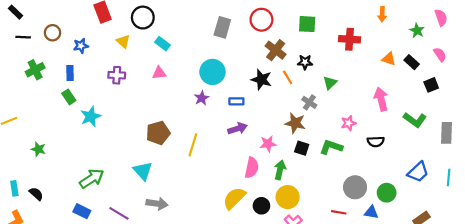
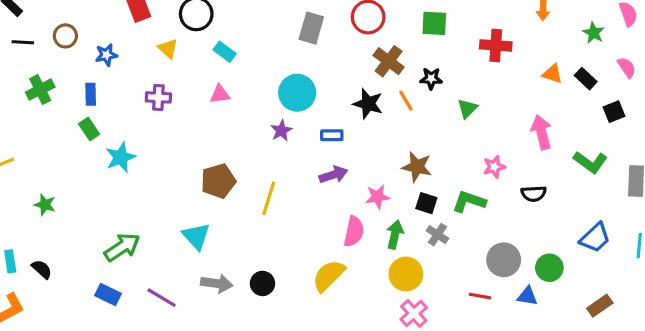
gray cross: (309, 102) -> (437, 235), moved
black circle: (261, 206) -> (262, 283), moved

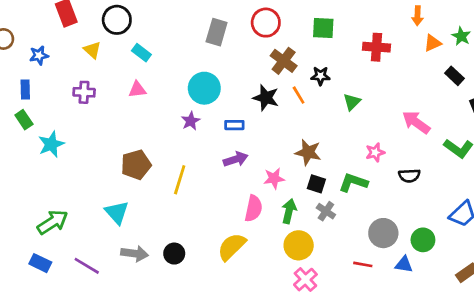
orange triangle: (553, 74) -> (433, 43), moved, turned -42
pink arrow: (541, 132) -> (416, 122), turned -40

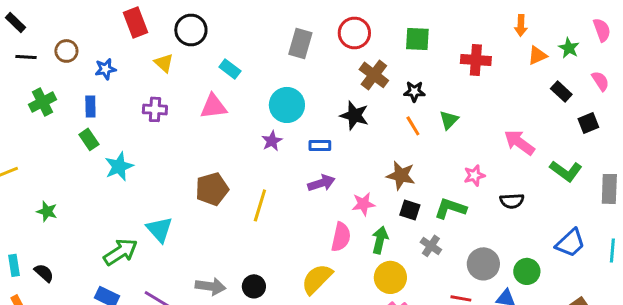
cyan rectangle: (141, 53) -> (230, 69), moved
pink triangle: (137, 90) -> (213, 106), size x1.4
orange line: (299, 95) -> (413, 126), moved
gray cross: (326, 211) -> (431, 246), moved
cyan triangle: (117, 213) -> (159, 229), moved

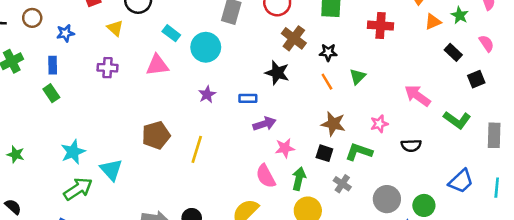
cyan circle: (287, 105) -> (206, 47), moved
cyan star: (119, 166) -> (73, 152), moved
brown star: (401, 175) -> (333, 124), moved
purple arrow: (321, 183) -> (264, 124), moved
pink semicircle: (341, 237) -> (266, 176), turned 140

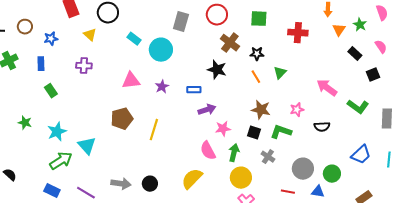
orange triangle: (433, 22) -> (339, 30), turned -32
pink triangle: (157, 65) -> (131, 81), moved
green rectangle: (51, 93) -> (51, 91), moved
green star: (16, 154) -> (25, 123), moved

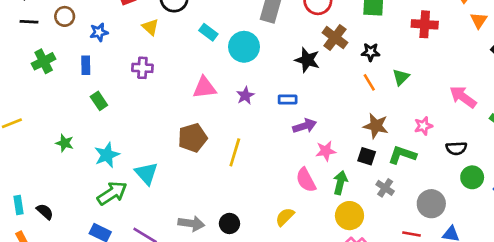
black star: (217, 70) -> (307, 60), moved
green circle: (332, 174) -> (472, 177), moved
yellow semicircle: (192, 179) -> (285, 217), size x0.7

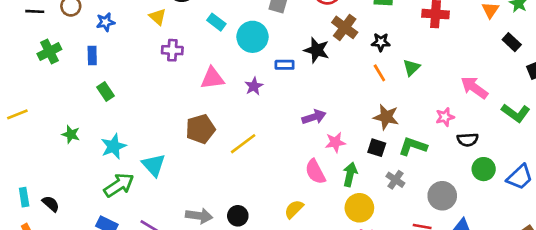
purple cross: (142, 68) -> (172, 50), moved
blue rectangle: (288, 100) -> (285, 65), moved
pink star: (423, 126) -> (445, 117), moved
yellow line: (235, 152) -> (243, 144), turned 36

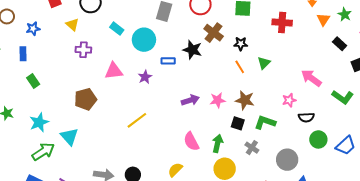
brown pentagon: (200, 129) -> (85, 99), moved
pink star: (335, 142) -> (218, 100), moved

